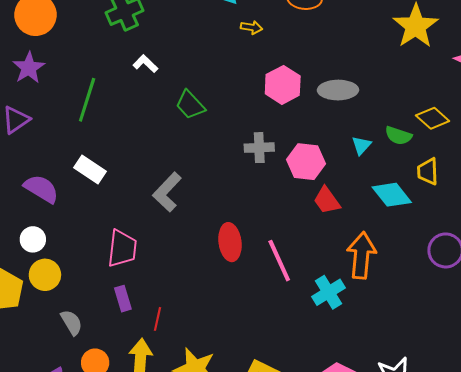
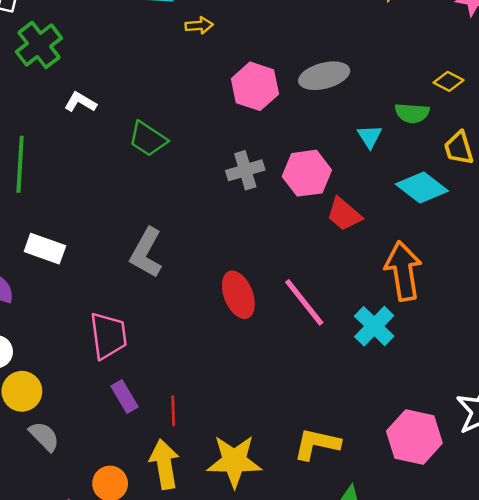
yellow diamond: (433, 118) -> (448, 81), size x0.7
gray semicircle: (72, 322) -> (44, 436), moved

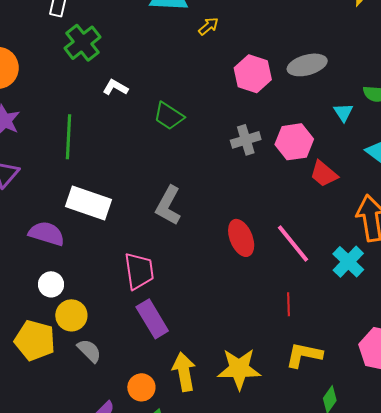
yellow arrow: (199, 25) -> (208, 26), turned -35
white rectangle: (45, 249) -> (89, 203), size x1.4
purple rectangle: (125, 397) -> (152, 319), size x1.5
red line: (173, 411) -> (288, 304), moved

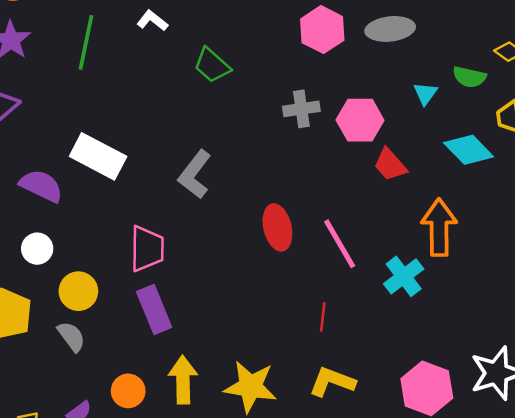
green line: (68, 137) -> (86, 42), moved
yellow circle: (71, 315) -> (78, 291), moved

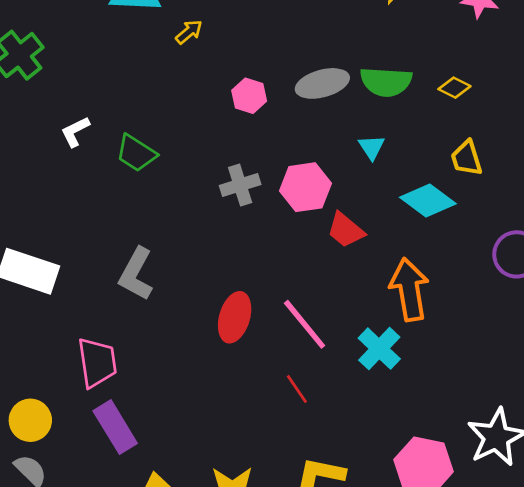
white L-shape: (152, 21) -> (75, 132), moved, turned -56
pink hexagon: (322, 30) -> (249, 96), size x0.7
green semicircle: (469, 77) -> (386, 82), moved, size x1.4
red ellipse: (277, 227) -> (235, 317), turned 39
red line: (323, 317) -> (297, 389), moved, turned -32

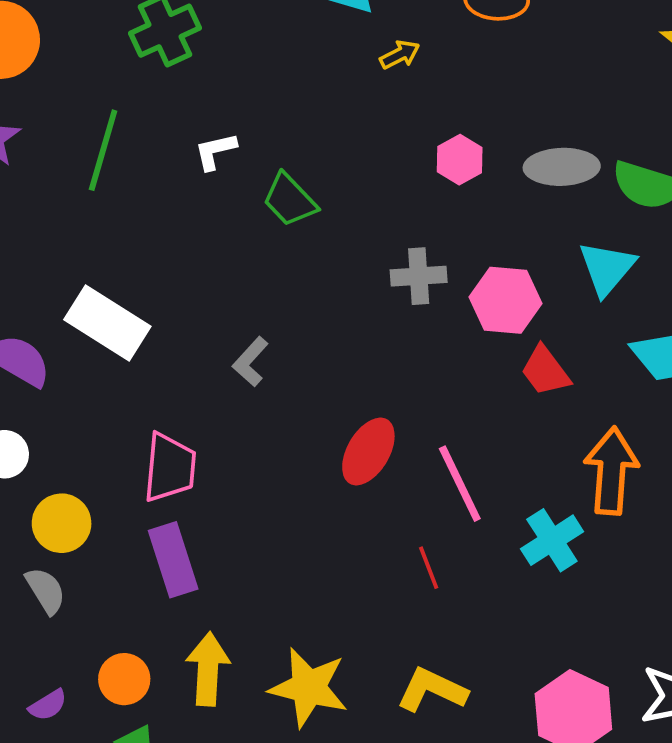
cyan triangle: (372, 147) -> (607, 268), size x1.6
gray L-shape: (136, 274) -> (251, 362), size x0.7

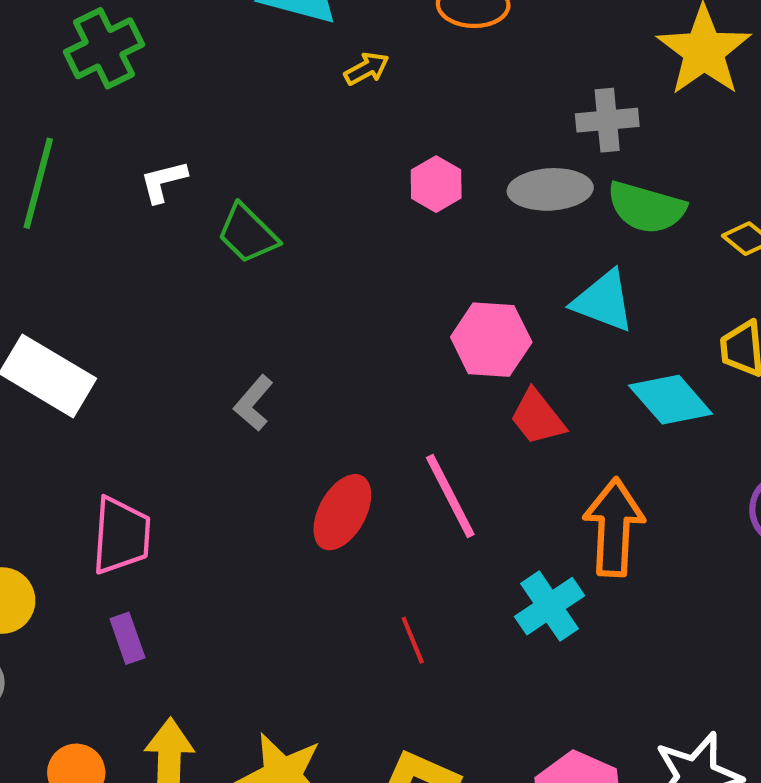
cyan triangle: (607, 268) -> (603, 301), turned -48
gray cross: (419, 276) -> (607, 120), moved
gray L-shape: (251, 362) -> (253, 403), moved
pink line: (460, 484) -> (450, 496), moved
purple rectangle: (173, 560) -> (127, 638), size x0.6

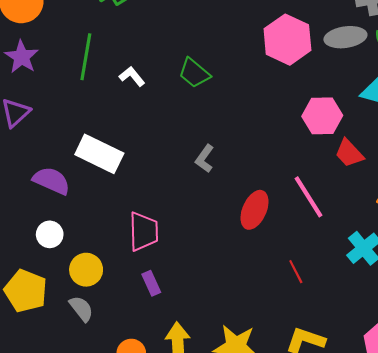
white L-shape: (163, 181) -> (132, 76), moved, turned 70
pink hexagon: (436, 184) -> (287, 40), size x1.8

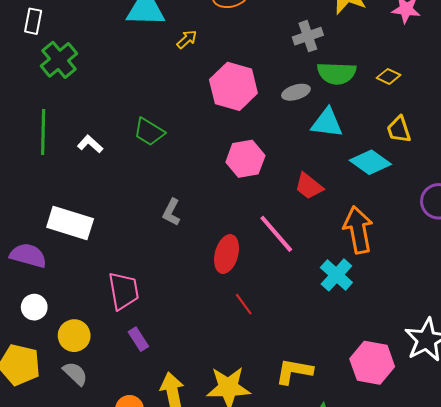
gray ellipse: (345, 37) -> (296, 92), moved, size x0.7
pink hexagon: (322, 116) -> (245, 159), moved
red line: (296, 272) -> (244, 304), moved

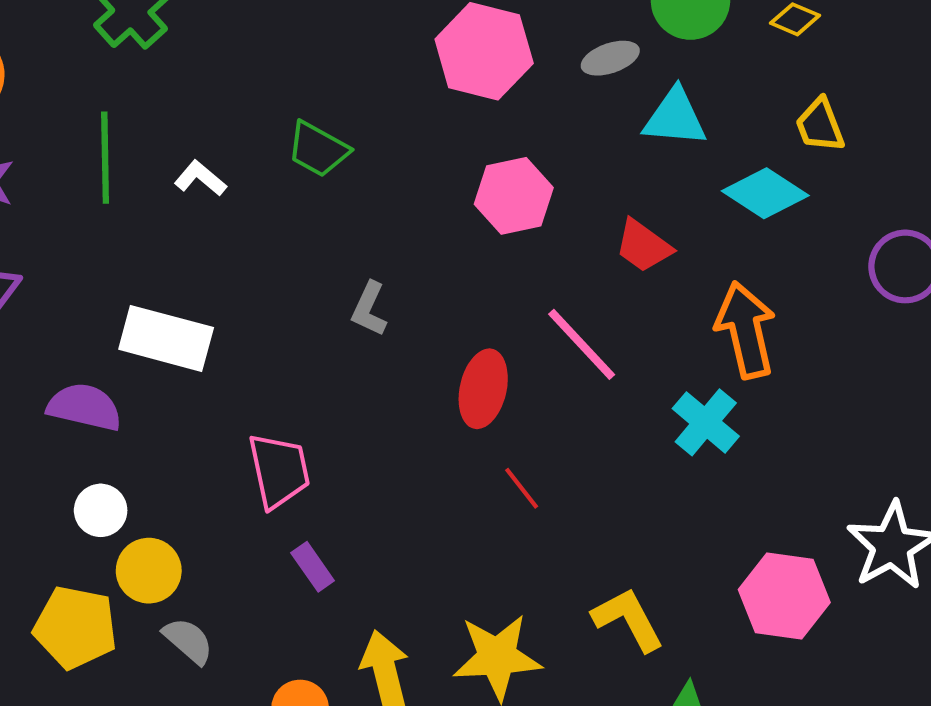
yellow circle: (74, 336) -> (149, 571), moved
yellow L-shape: (294, 371) -> (628, 619), turned 54

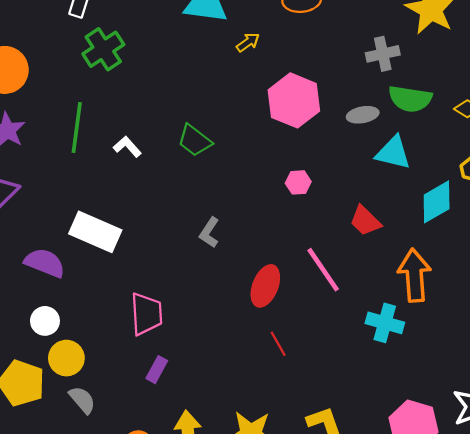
cyan diamond: (765, 193) -> (437, 202), turned -72
pink hexagon: (514, 196) -> (298, 182), size x0.6
cyan cross: (706, 422) -> (385, 323), turned -33
purple rectangle: (313, 567) -> (157, 370), turned 55

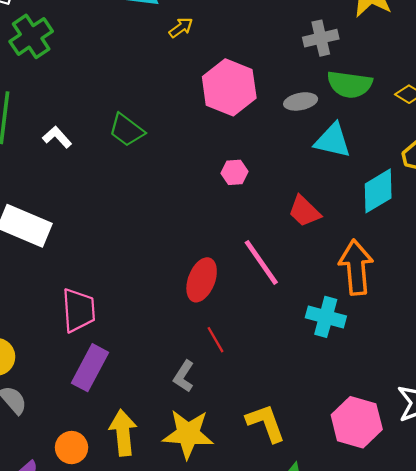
gray L-shape: (209, 233) -> (184, 376), moved
purple rectangle: (157, 370) -> (90, 368), size x1.6

